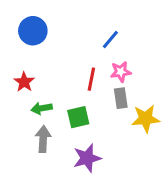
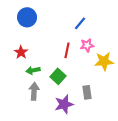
gray rectangle: (121, 98) -> (87, 92), moved
green square: (78, 117) -> (58, 76), turned -35
yellow star: (146, 119) -> (104, 61), moved

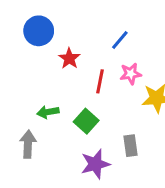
red star: (21, 52) -> (69, 58), moved
gray arrow: (34, 91) -> (28, 144), moved

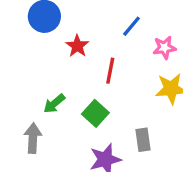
pink star: (131, 74) -> (164, 48), moved
green arrow: (48, 112) -> (54, 104), turned -30

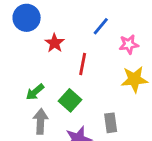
gray arrow: (33, 138) -> (41, 121), moved

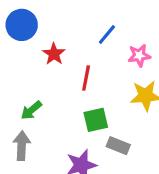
green square: (70, 100) -> (96, 120), moved, turned 35
gray arrow: (41, 121) -> (22, 146), moved
gray rectangle: (111, 123) -> (118, 146), turned -60

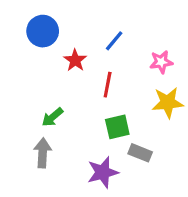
blue line: (107, 35) -> (114, 41), moved

